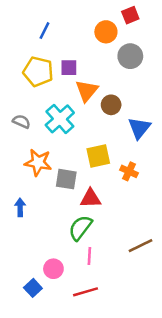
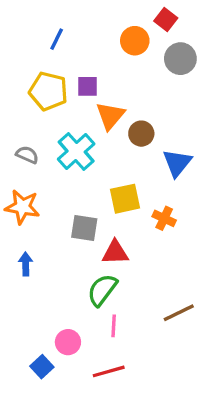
red square: (130, 15) -> (166, 20), turned -30
gray circle: (130, 56) -> (180, 59), moved
orange star: (38, 162) -> (22, 207), moved

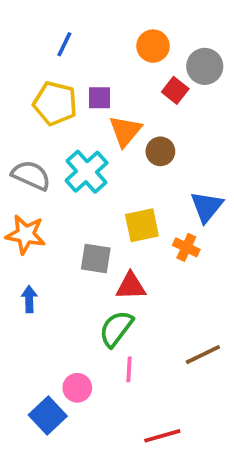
red square: (166, 20) -> (175, 90), moved
gray semicircle: (27, 155) -> (31, 175), size x1.5
blue triangle: (177, 163) -> (207, 207), moved
blue square: (42, 367) -> (48, 416), size x1.4
red line: (109, 371) -> (162, 436), moved

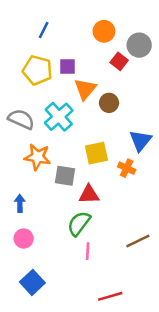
orange star: (26, 234) -> (37, 157), moved
pink circle: (77, 388) -> (24, 239), moved

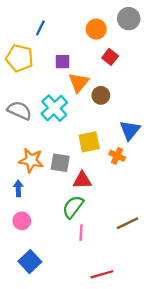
gray circle: (139, 45) -> (129, 19), moved
yellow pentagon: (37, 70) -> (19, 58), moved
orange star: (37, 157) -> (31, 160), moved

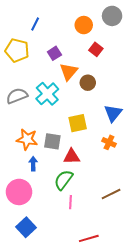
purple square: (62, 62) -> (54, 53), turned -32
gray semicircle: (19, 110) -> (17, 96), turned -45
orange cross: (117, 156) -> (109, 142), moved
blue arrow: (18, 188) -> (33, 164), moved
pink circle: (22, 221) -> (19, 192), size x1.6

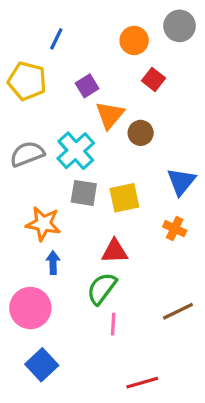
gray square: (52, 141) -> (84, 193), moved

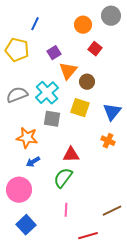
yellow square: (124, 198) -> (80, 108), moved, turned 30
blue arrow: (53, 263) -> (33, 162), turned -120
brown line: (178, 311) -> (112, 211), moved
pink line: (113, 324) -> (66, 210), moved

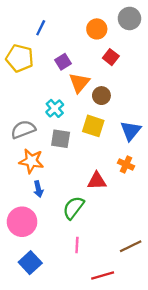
cyan cross: (47, 93) -> (55, 108), size x0.7
gray semicircle: (17, 95) -> (23, 129), moved
red triangle: (71, 155) -> (97, 181), moved
blue arrow: (33, 162) -> (38, 189), turned -72

